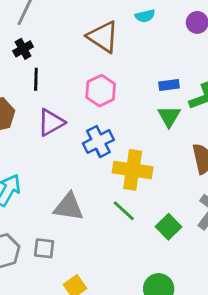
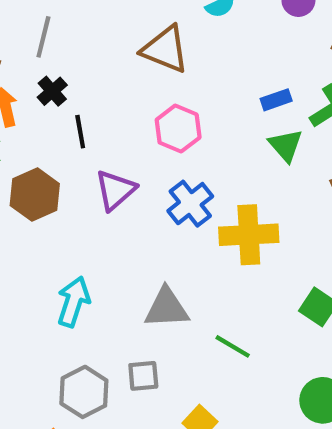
green line: (124, 211) -> (233, 346), moved

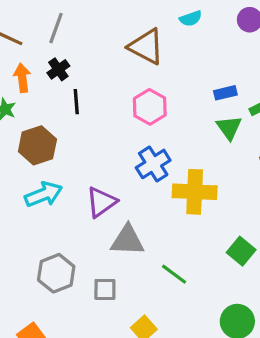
purple triangle: (115, 190) -> (101, 202), moved
cyan arrow: (73, 302) -> (44, 194), moved, turned 45
gray hexagon: (84, 392) -> (56, 273), moved

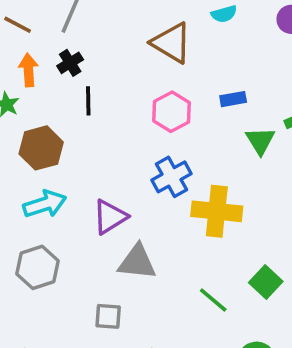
blue rectangle: (225, 93) -> (233, 99), moved
gray hexagon: (56, 273) -> (38, 267), moved
green line: (174, 274) -> (213, 300), moved

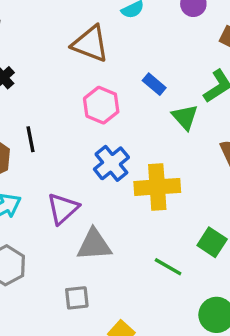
blue rectangle: (233, 99) -> (154, 84), turned 60
black line: (88, 101) -> (31, 139), moved

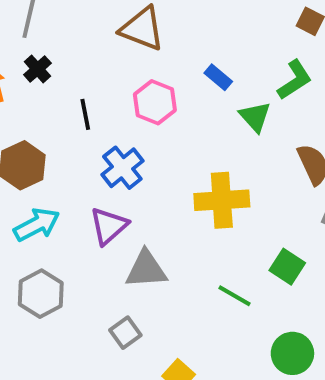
black line: (31, 139) -> (85, 114), moved
blue cross: (111, 163) -> (122, 168), moved
gray square: (77, 298) -> (125, 333), turned -30

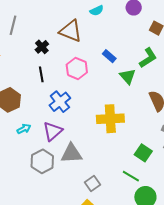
black cross: (37, 69) -> (42, 47), moved
cyan arrow: (37, 225) -> (24, 129), moved, size x0.6
gray hexagon: (41, 294) -> (42, 161), moved
green line: (235, 296) -> (131, 176), moved
gray square: (125, 333) -> (93, 183), moved

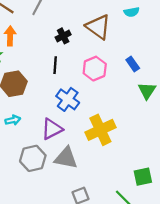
blue cross: (60, 102) -> (68, 99), turned -30
yellow cross: (110, 119) -> (100, 130), moved, turned -36
cyan arrow: (24, 129) -> (13, 120), moved
green square: (143, 153) -> (143, 177), turned 30

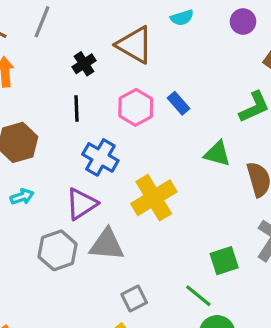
blue rectangle: (133, 64) -> (179, 103), moved
green triangle: (147, 91) -> (217, 154), moved, turned -42

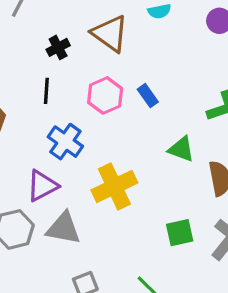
green square: (224, 261) -> (180, 233), moved

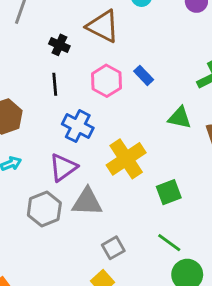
black cross: (58, 47) -> (59, 45), turned -30
green square: (180, 233) -> (169, 192), moved

